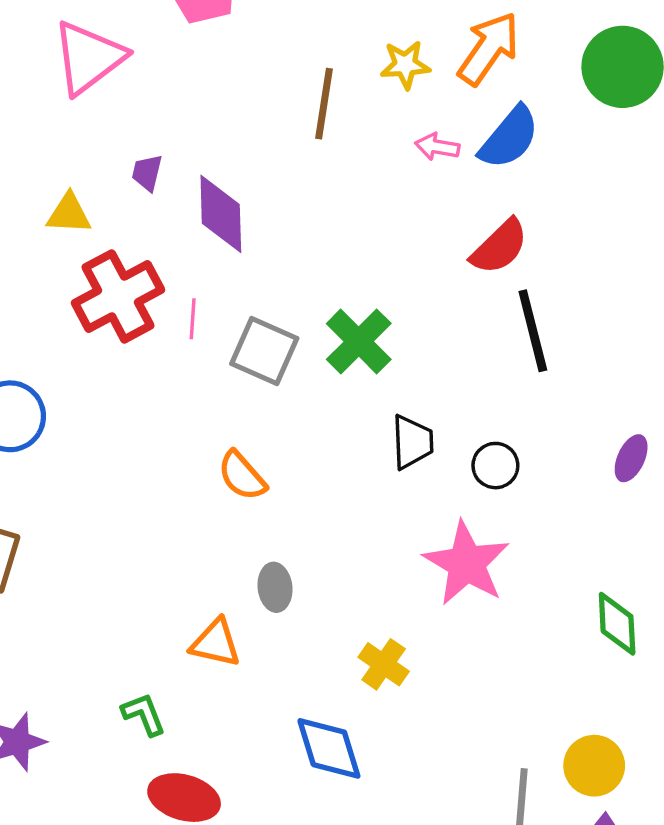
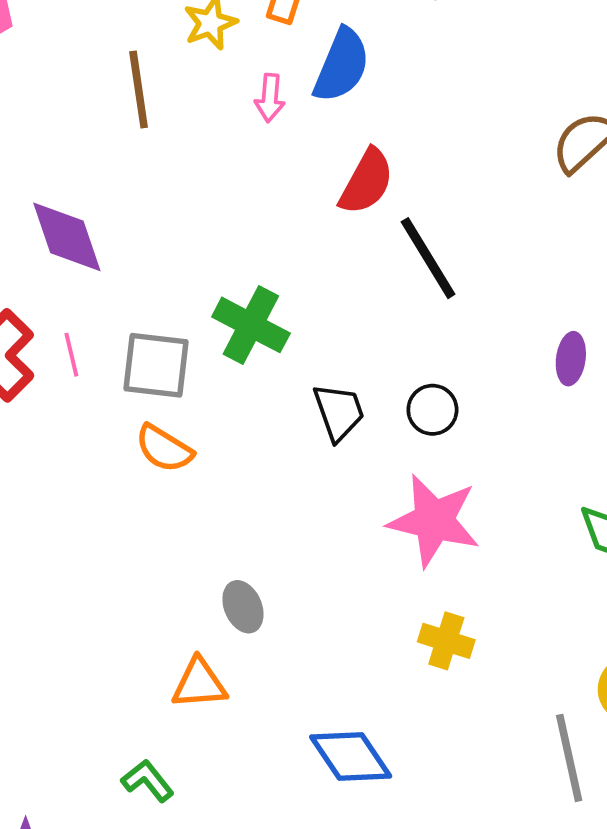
pink arrow: (437, 147) -> (270, 98), turned -78
orange semicircle: (242, 476) -> (164, 449), moved
yellow cross: (384, 664) -> (446, 641), moved

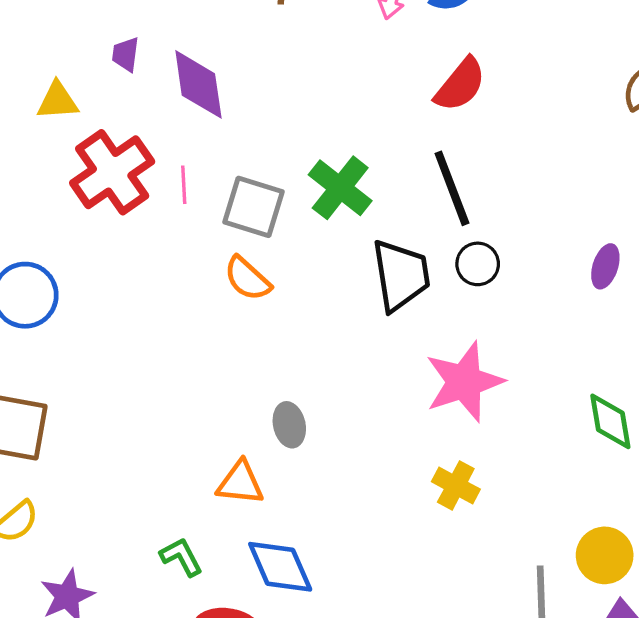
black line: (428, 258) -> (452, 188), moved
black circle: (432, 410) -> (478, 264), moved
black trapezoid: (339, 412) -> (401, 275), size x1.4
pink star: (434, 521) -> (464, 382), turned 30
blue diamond: (351, 756) -> (280, 567), moved

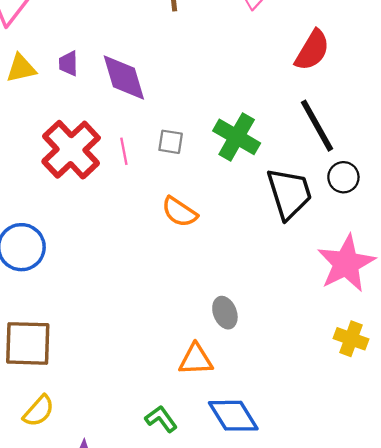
yellow triangle: (58, 101) -> (21, 68), moved
gray square: (254, 207) -> (171, 142), moved, size x0.6

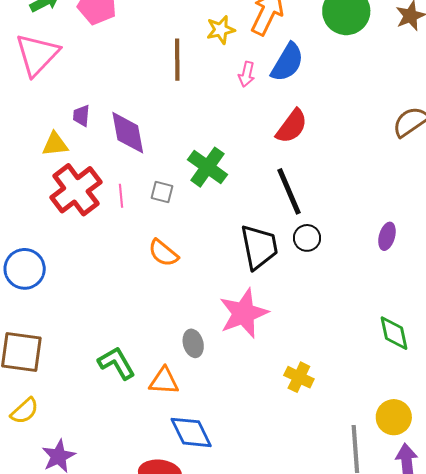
yellow triangle: (21, 68) -> (55, 144), moved
green cross: (237, 137) -> (207, 167), moved
pink star: (346, 263) -> (244, 313), moved
green L-shape: (161, 419) -> (117, 363), moved, size x1.4

